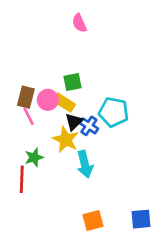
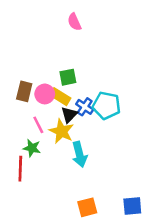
pink line: (29, 116) -> (38, 125), moved
blue cross: (89, 126) -> (85, 107), moved
green star: (34, 157) -> (32, 148), turned 30

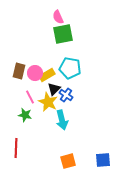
green square: (68, 77) -> (63, 34), moved, size x1.5
yellow rectangle: (60, 97) -> (47, 75), turned -63
cyan pentagon: (107, 106) -> (70, 68), moved
blue cross: (85, 107) -> (66, 95), moved
red line: (20, 169) -> (16, 148), moved

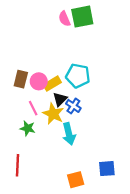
green square: (63, 34) -> (82, 17), moved
blue square: (103, 160) -> (107, 169), moved

